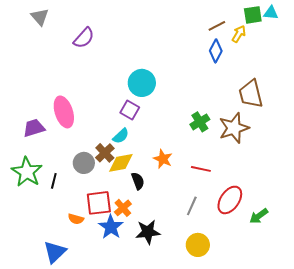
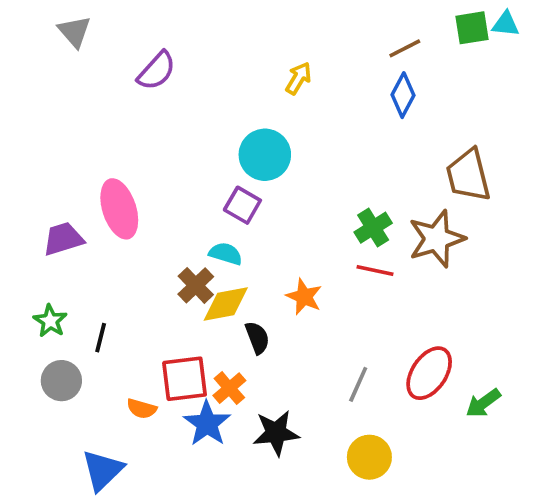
yellow arrow: (239, 34) -> (298, 78), moved
cyan semicircle: (121, 136) -> (226, 254), turned -120
gray circle: (84, 163) -> (61, 381), moved
red line: (201, 169) -> (375, 270), moved
green star: (27, 172) -> (50, 321), size x0.6

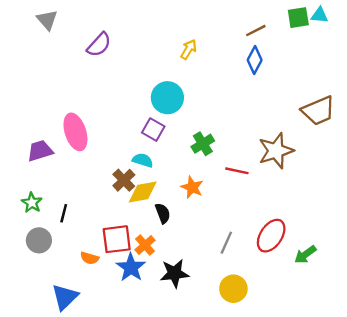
brown trapezoid: (468, 175) -> (318, 111), moved, turned -99
green cross: (373, 228) -> (203, 144), moved

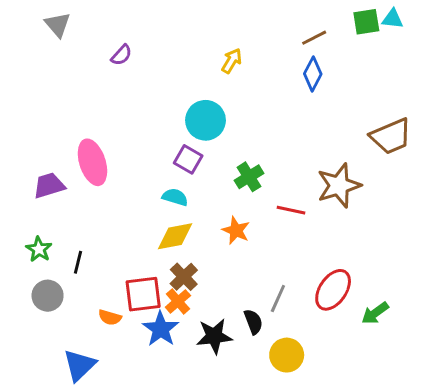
purple semicircle: (99, 45) -> (121, 55), size x0.7
brown cross: (124, 180) -> (184, 277), moved
black semicircle: (163, 213) -> (253, 322), moved

